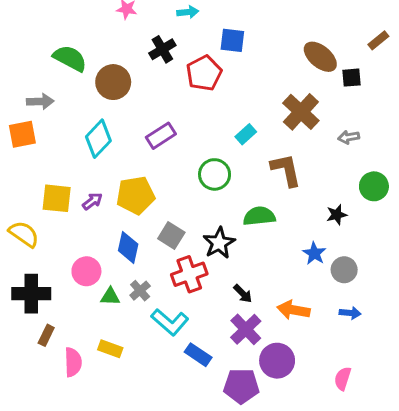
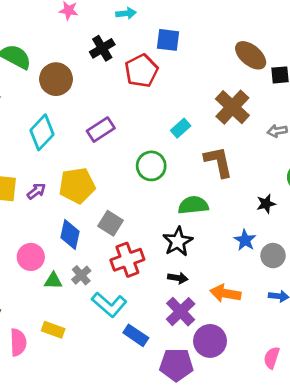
black star: (219, 243) -> (178, 242), moved
black arrow: (243, 294) -> (178, 278), turned -36

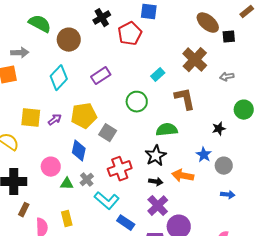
gray square: (111, 223) -> (108, 133), moved
orange arrow: (225, 293) -> (183, 176), moved
yellow rectangle: (53, 330) -> (67, 219), turned 56

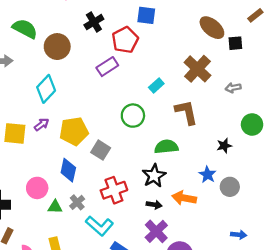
purple rectangle: (101, 76) -> (107, 67), moved
purple arrow: (55, 120) -> (42, 124), moved
blue arrow: (228, 195) -> (239, 235), moved

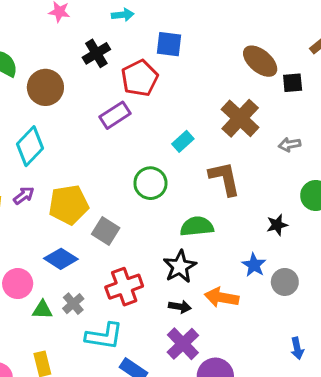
blue diamond: (68, 170) -> (61, 259), turned -70
cyan L-shape: (99, 226) -> (104, 336), turned -32
blue arrow: (239, 235) -> (297, 348), turned 72

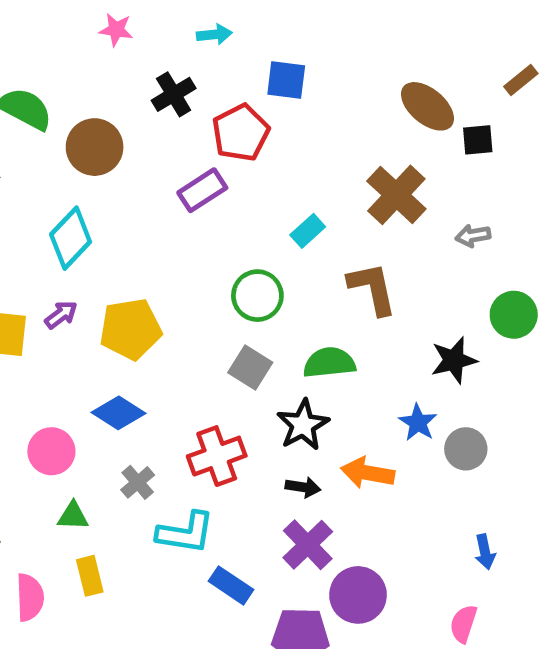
black star: (277, 225) -> (454, 360), size x1.4
gray square: (106, 231) -> (250, 367), moved
green triangle: (42, 310) -> (73, 516), moved

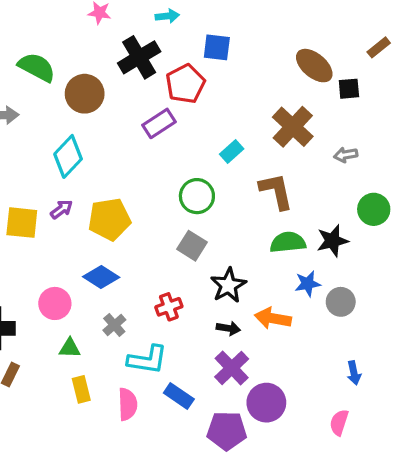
black cross: (174, 94) -> (139, 57), size x1.4
green semicircle: (329, 363) -> (288, 242), moved
blue star: (418, 423) -> (308, 284), turned 30
red cross: (217, 456) -> (169, 307), size x0.7
pink semicircle: (30, 597) -> (128, 404), moved

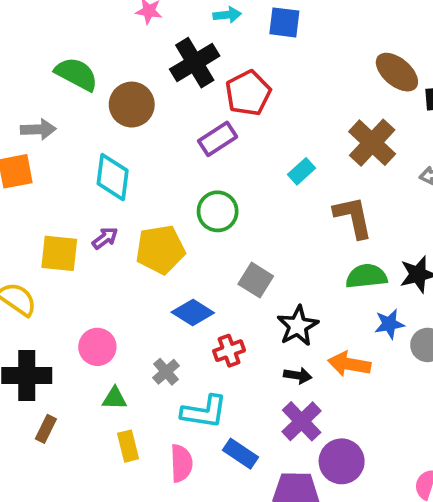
blue square: (217, 47) -> (284, 22), moved
cyan diamond: (68, 156) -> (113, 177), turned -36
green circle: (197, 196) -> (218, 211), moved
blue diamond: (101, 277) -> (193, 313), moved

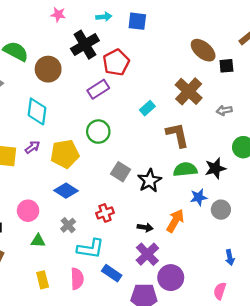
blue diamond: (193, 313) -> (66, 191), moved
black star: (298, 326) -> (150, 181), moved
orange arrow: (349, 364) -> (175, 221), turned 110
yellow rectangle: (128, 446) -> (43, 280), moved

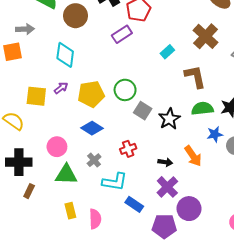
green circle: (98, 132) -> (125, 90), moved
orange arrow: (175, 221) -> (193, 156), turned 115
green triangle: (38, 241) -> (66, 175), size x1.6
pink semicircle: (77, 279) -> (95, 219), moved

